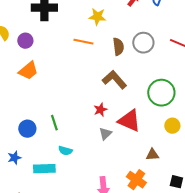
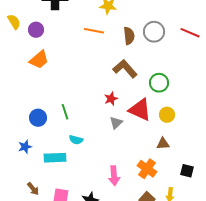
green circle: (161, 93) -> (159, 83), moved, size x0.7
yellow circle: (172, 126) -> (167, 115), moved

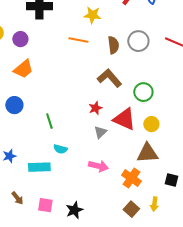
blue circle: (38, 118) -> (14, 105), moved
brown triangle: (163, 144) -> (147, 153), size x1.6
pink arrow: (114, 176) -> (98, 166), moved, turned -72

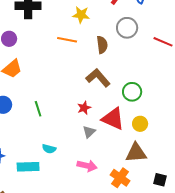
gray circle: (138, 41) -> (127, 28), moved
green line: (49, 121) -> (38, 109), moved

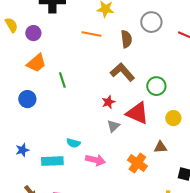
green line: (38, 109) -> (62, 80), moved
yellow circle: (140, 124) -> (173, 118), moved
brown triangle: (136, 153) -> (160, 147), size x0.6
pink arrow: (87, 166) -> (95, 160), moved
orange cross: (120, 178) -> (137, 163), moved

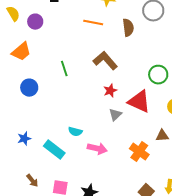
orange trapezoid: (36, 63) -> (21, 52), moved
brown L-shape: (122, 72) -> (105, 61), moved
cyan rectangle: (52, 161) -> (54, 150), turned 40

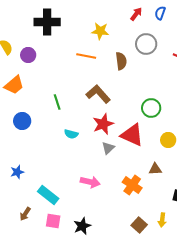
red star: (110, 91) -> (103, 124), size x1.5
cyan semicircle: (75, 132) -> (71, 134), moved
cyan rectangle: (54, 150) -> (48, 195), moved
brown arrow: (32, 181) -> (25, 214), turned 72

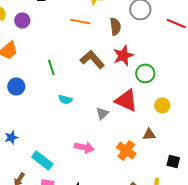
red star: (103, 124) -> (123, 55), moved

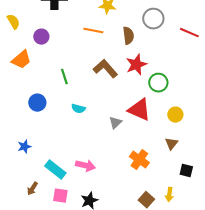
purple circle: (22, 20) -> (41, 37), moved
blue circle: (16, 86) -> (37, 103), moved
brown triangle: (149, 134) -> (171, 144), moved, turned -48
pink arrow: (84, 147) -> (85, 166), moved

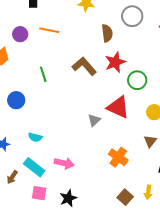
orange line: (93, 31) -> (49, 30), moved
cyan semicircle: (78, 109) -> (35, 137), moved
brown arrow: (32, 189) -> (12, 177), moved

